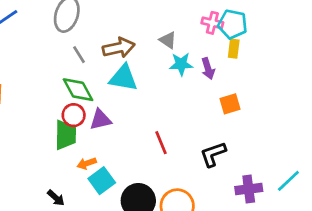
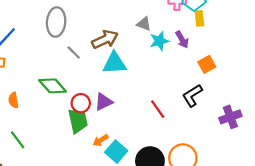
green diamond: (78, 90) -> (53, 86), moved
black L-shape: (213, 154) -> (192, 95), moved
purple cross: (249, 189) -> (230, 117), moved

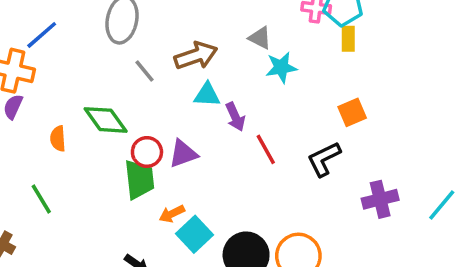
purple arrow: (182, 40) -> (235, 117), moved
cyan triangle: (115, 63) -> (207, 95), size x0.7
orange semicircle: (13, 100) -> (58, 139), moved
red line: (158, 109) -> (266, 149), moved

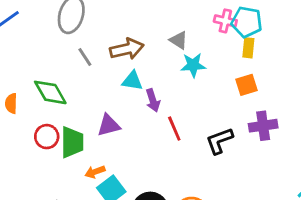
orange square: (352, 112) -> (246, 85), moved
red circle: (147, 152) -> (47, 137), moved
purple cross: (380, 199) -> (263, 126), moved

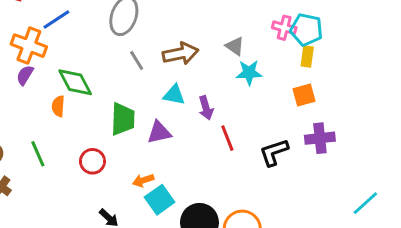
cyan triangle: (132, 81) -> (174, 95), moved
green diamond: (50, 92) -> (75, 82), moved
red circle: (47, 137) -> (92, 161), moved
green trapezoid: (72, 142) -> (123, 119), moved

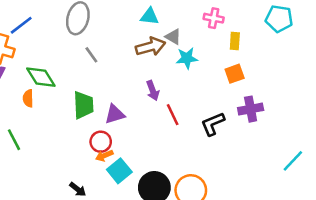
cyan pentagon: (306, 30) -> (279, 19), moved
brown arrow: (181, 54) -> (151, 47), moved
cyan triangle: (174, 95) -> (150, 16), moved
red circle: (92, 161) -> (101, 142), moved

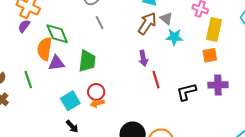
yellow rectangle: (235, 41) -> (214, 30), size x1.6
brown arrow: (151, 47) -> (147, 23), turned -50
orange semicircle: (28, 98) -> (45, 49), size x1.6
purple triangle: (115, 114) -> (56, 63), moved
cyan square: (119, 171) -> (70, 101), moved

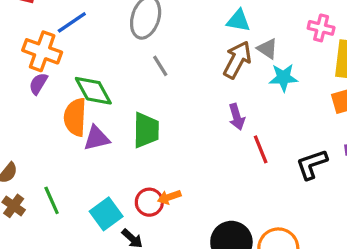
green line: (28, 80) -> (52, 200), moved
red circle: (96, 92) -> (149, 202), moved
cyan square: (70, 101) -> (106, 214), moved

